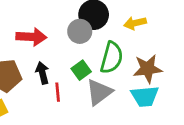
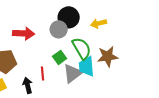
green semicircle: (112, 58) -> (82, 48), turned -45
black arrow: (42, 73) -> (28, 85), moved
cyan trapezoid: (145, 96) -> (87, 66), moved, turned 90

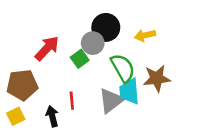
red arrow: (24, 33) -> (47, 48), turned -50
green square: (60, 57) -> (80, 59), moved

